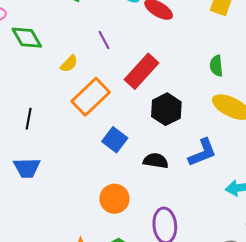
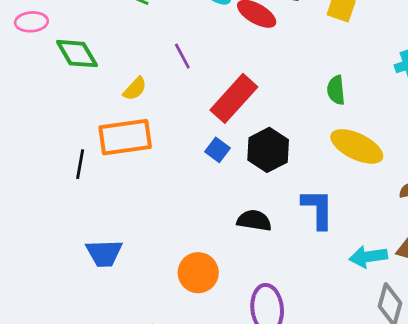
orange rectangle: (91, 97) -> (125, 137), moved, turned 36
blue square: (115, 140) -> (218, 150), moved, size x0.7
blue L-shape: (202, 153) -> (318, 209), turned -68
blue trapezoid: (27, 168) -> (104, 253), moved

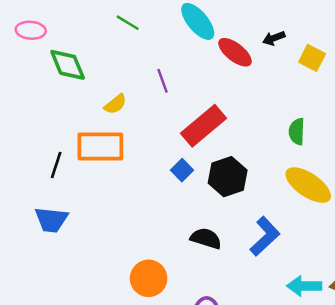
blue L-shape: (318, 209) -> (265, 236), turned 39
blue trapezoid: (104, 253) -> (51, 220), moved

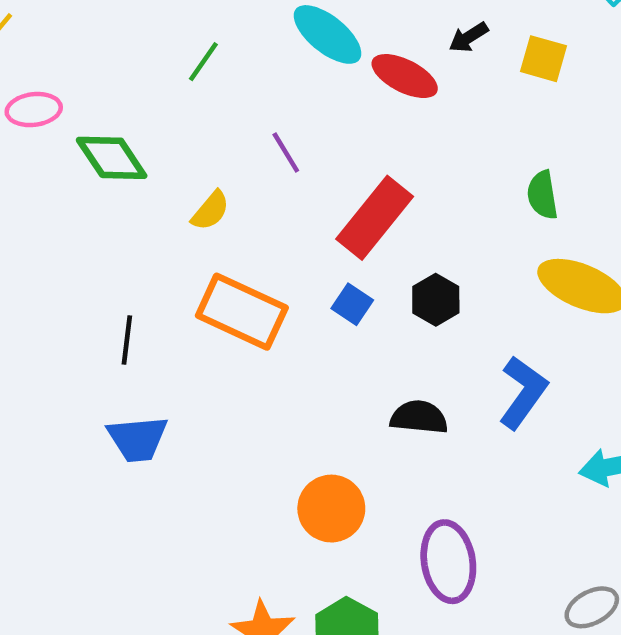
green line: (128, 23) -> (203, 62), turned -75
orange rectangle: (100, 147) -> (242, 312), moved, turned 36
black hexagon: (228, 177) -> (436, 300), size x0.7

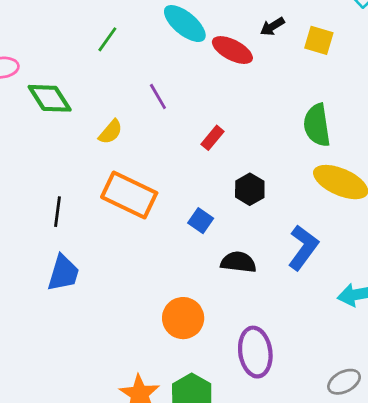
green semicircle: (542, 195) -> (317, 125), size x1.4
red rectangle: (375, 218) -> (213, 138), size x0.5
blue square: (352, 304) -> (201, 221), moved
blue trapezoid: (138, 439) -> (63, 273), turned -69

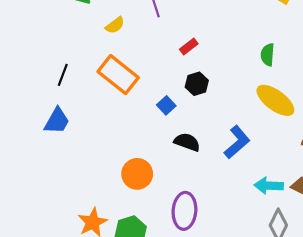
green semicircle: (317, 125) -> (268, 55), size x0.7
black hexagon: (250, 189) -> (197, 84), moved

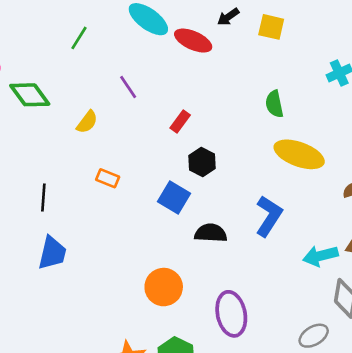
orange rectangle: (118, 75) -> (108, 178), size x0.5
blue square: (166, 105) -> (174, 197), size x1.4

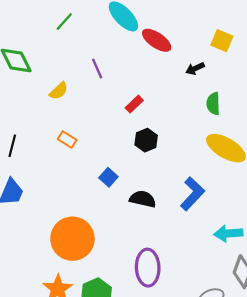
black arrow: (228, 17) -> (195, 68), moved
blue square: (174, 197) -> (108, 177), moved, size x0.7
orange circle: (164, 287) -> (72, 239), moved, size x1.4

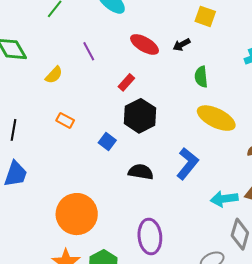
red ellipse: (157, 40) -> (145, 44), moved
black hexagon: (146, 140) -> (140, 116), size x1.5
blue square: (108, 177) -> (107, 141), moved

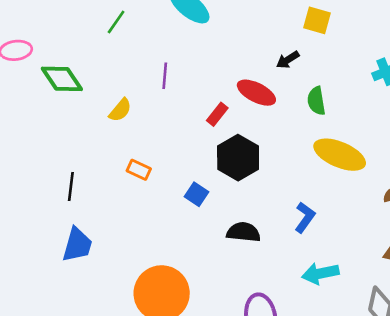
red ellipse: (145, 44) -> (256, 93), moved
purple line: (89, 51) -> (165, 76), turned 36
blue L-shape: (187, 164) -> (305, 217), size x0.7
cyan arrow: (224, 199) -> (320, 273), moved

